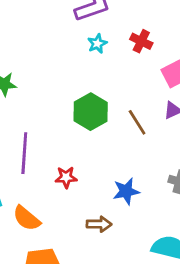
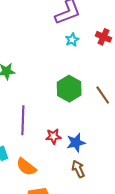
blue star: (126, 191) -> (76, 143), moved
brown arrow: (99, 224) -> (78, 169), turned -114

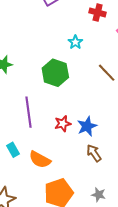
cyan star: (72, 40) -> (75, 42), moved
green hexagon: (69, 89) -> (55, 73), moved

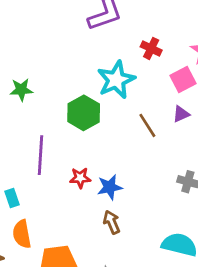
cyan star: (75, 42) -> (116, 80), size x2.0
orange semicircle: (40, 160) -> (22, 234), moved, turned 40

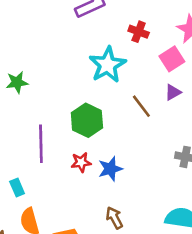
green hexagon: (84, 113) -> (87, 120), moved
brown arrow: (112, 222) -> (114, 218), moved

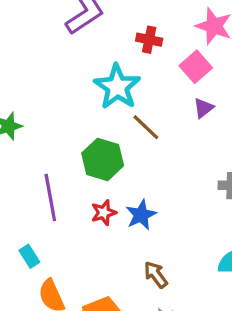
brown line: (141, 106) -> (146, 127), moved

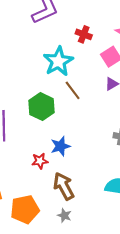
red star: (104, 213) -> (40, 161), moved
brown arrow: (156, 275) -> (64, 186), size x1.5

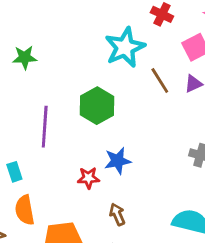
brown line: (73, 90) -> (160, 80), moved
brown arrow: (64, 186) -> (117, 214), size x0.6

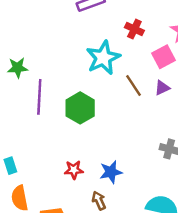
purple line: (45, 127) -> (39, 97), moved
blue star: (118, 161) -> (111, 172), moved

